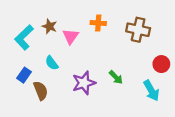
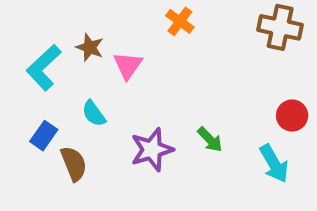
orange cross: (98, 23) -> (180, 21), moved, turned 32
brown cross: (138, 30) -> (280, 27), moved

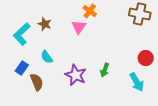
pink triangle: (128, 65) -> (79, 27), moved
green arrow: (210, 140) -> (105, 70), turned 64
purple star: (152, 150) -> (76, 75), turned -30

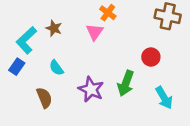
red circle: (146, 58) -> (151, 57), moved
blue rectangle: (22, 68) -> (17, 67), moved
green arrow: (105, 70) -> (126, 83), size x1.5

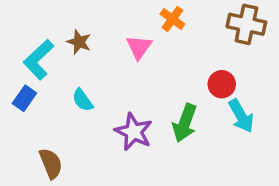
orange cross: (108, 13) -> (172, 19), moved
brown semicircle: (44, 98) -> (51, 163), moved
cyan arrow: (164, 98) -> (241, 116), moved

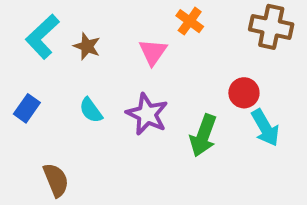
cyan L-shape: (39, 60) -> (42, 37), moved
purple star: (134, 132) -> (147, 114), moved

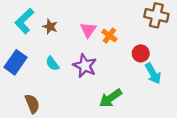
orange cross: (190, 21) -> (109, 36), moved
blue rectangle: (27, 108) -> (15, 62), size x1.5
green arrow: (203, 135) -> (111, 98), moved, turned 35

